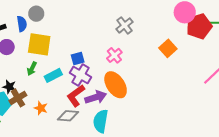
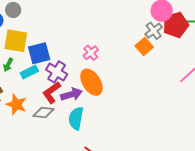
gray cross: (124, 25) -> (154, 31), moved
blue square: (78, 59) -> (39, 53), moved, size x1.6
orange star: (41, 108) -> (16, 104), size x1.5

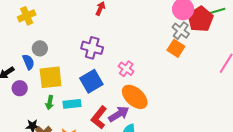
blue square: (39, 53) -> (91, 81), moved
cyan rectangle: (29, 72) -> (72, 104), turned 36
purple cross: (57, 72) -> (92, 48), moved

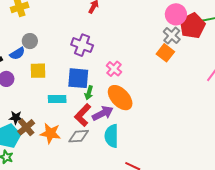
blue semicircle: (28, 62) -> (17, 53), turned 77
yellow square: (51, 77) -> (38, 71), size x0.7
blue square: (91, 81) -> (78, 78), turned 30
green arrow: (50, 103) -> (89, 93), moved

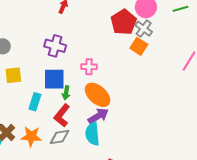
red pentagon: (192, 26) -> (124, 22), moved
pink cross: (114, 69) -> (89, 67), turned -35
cyan rectangle: (57, 99) -> (35, 102), turned -66
purple arrow: (103, 113) -> (98, 116), moved

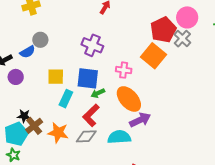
orange square: (139, 46) -> (153, 56), moved, size x1.4
yellow square: (13, 75) -> (56, 77), moved
green arrow: (66, 93) -> (98, 93), turned 48
purple arrow: (98, 116) -> (140, 120), moved
cyan semicircle: (92, 134) -> (119, 137), turned 85

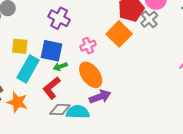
pink cross: (124, 70) -> (88, 46), turned -35
cyan rectangle: (66, 99) -> (28, 69), size x1.5
gray diamond: (86, 136) -> (60, 110), moved

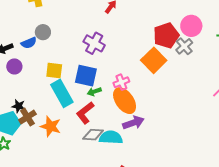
pink cross: (88, 46) -> (121, 82), moved
cyan rectangle: (28, 69) -> (62, 93), turned -60

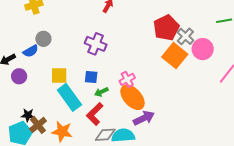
pink circle: (191, 26) -> (203, 49), moved
orange square: (154, 60) -> (175, 56), moved
blue square: (86, 76) -> (91, 77), size x0.6

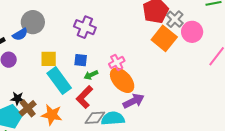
gray circle: (43, 39) -> (33, 22), size x1.5

